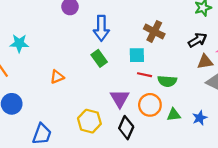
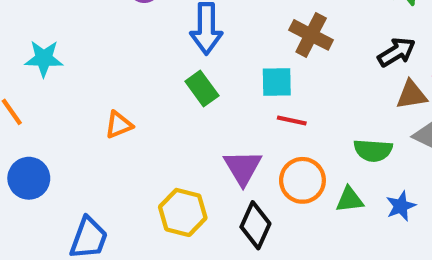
green semicircle: (167, 81) -> (373, 150), moved

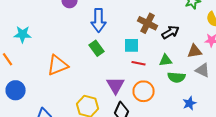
black arrow: (397, 52) -> (170, 32), moved
orange triangle: (119, 125) -> (58, 65), size x1.6
green triangle: (350, 200) -> (166, 60), moved

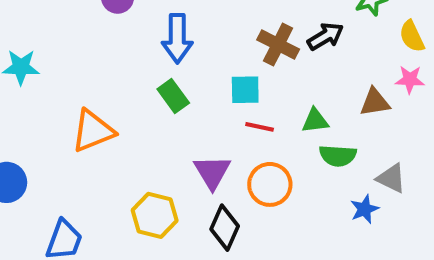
black arrow: (170, 32) -> (325, 36), moved
gray triangle: (202, 70) -> (391, 178), moved

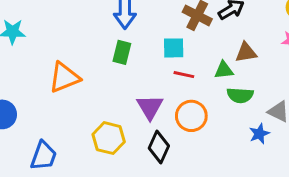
green rectangle: (173, 96) -> (122, 52), turned 50
brown triangle: (375, 102) -> (246, 52), moved

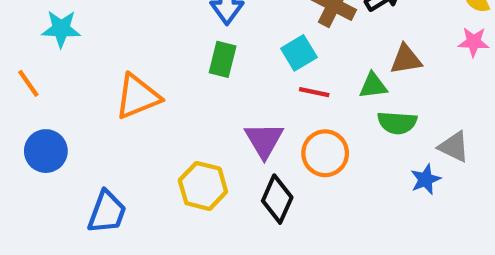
cyan square: (174, 48) -> (299, 53), turned -30

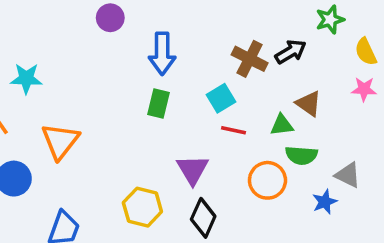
brown triangle: (406, 59) -> (309, 104), turned 44
orange triangle: (137, 96) -> (60, 141), moved, turned -30
orange circle: (325, 153) -> (267, 180), moved

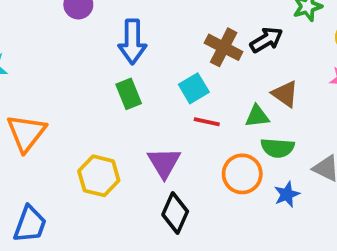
green rectangle: (158, 104) -> (129, 94), turned -36
blue star: (325, 202) -> (287, 194), moved
yellow hexagon: (142, 207) -> (99, 176), moved

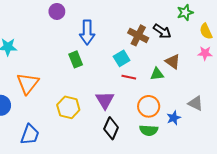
black arrow: (266, 40) -> (162, 31), turned 66
green rectangle: (129, 94) -> (76, 59), moved
green semicircle: (278, 148) -> (149, 130), moved

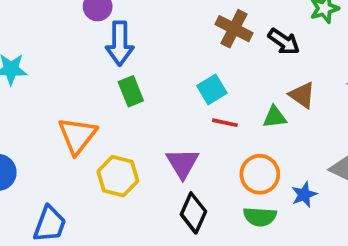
blue arrow: (87, 32) -> (120, 43), moved
brown cross: (138, 35) -> (234, 29), moved
orange triangle: (28, 83) -> (77, 136), moved

